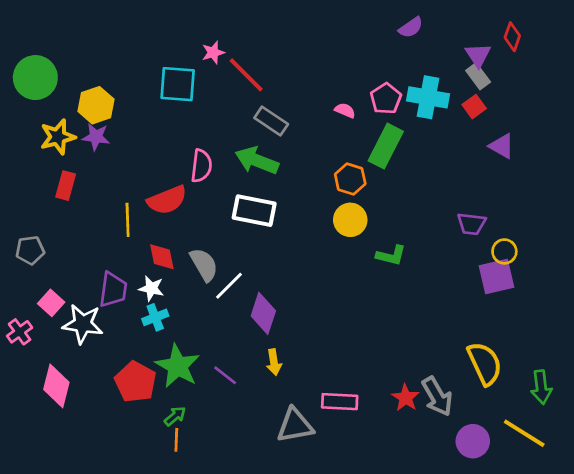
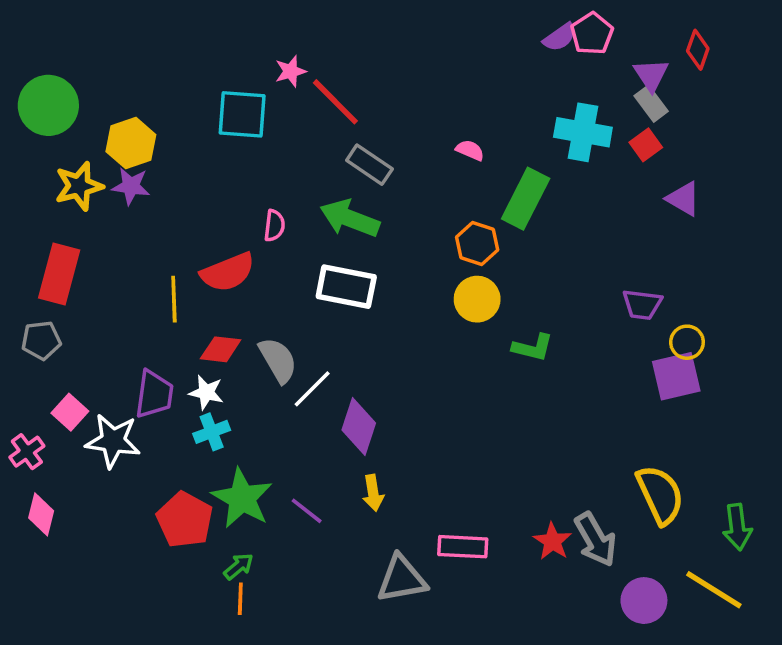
pink pentagon: (386, 99) -> (592, 34), moved
pink semicircle: (201, 166) -> (274, 226), size x0.7
red rectangle: (66, 186) -> (59, 274), moved, size x1.5
red diamond: (162, 257) -> (221, 349), turned -72
pink diamond: (56, 386) -> (41, 514), moved, size x0.7

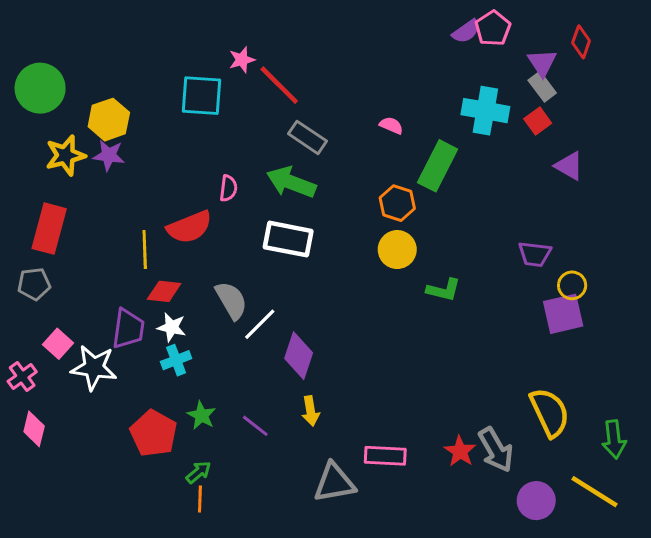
red diamond: (221, 349) -> (164, 291), moved
green star: (242, 498) -> (201, 415), size x0.6

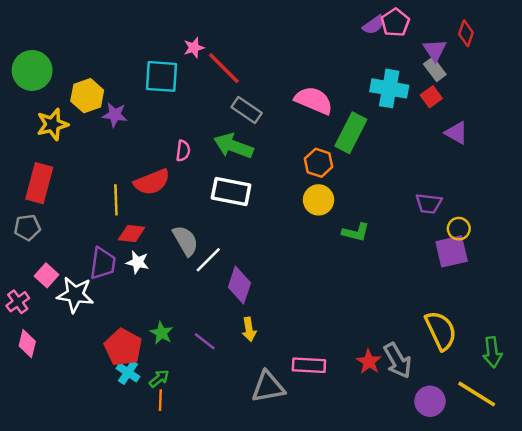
pink semicircle: (391, 125) -> (314, 100), size x2.0
purple star: (109, 155) -> (115, 115), moved
cyan cross: (176, 360) -> (128, 372), moved, turned -35

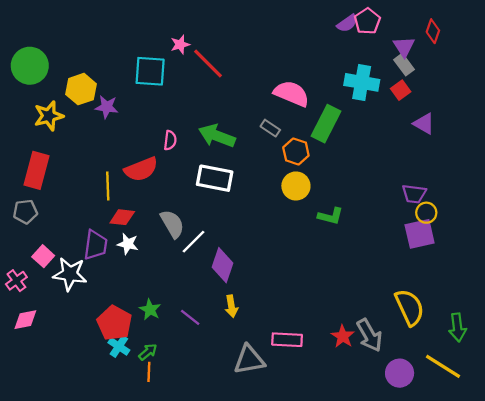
gray rectangle: (247, 110) -> (270, 128), moved, size x0.7
purple trapezoid: (429, 203) -> (414, 194), moved
pink diamond: (27, 344) -> (25, 320), turned 65

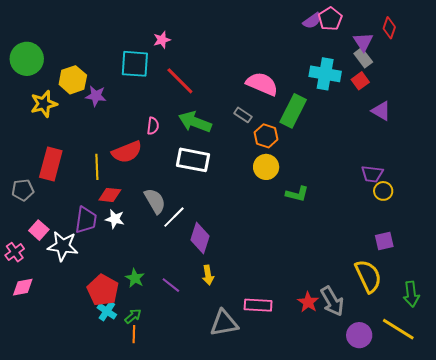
red line: (208, 63) -> (180, 81), moved
red rectangle: (36, 170) -> (51, 164), moved
purple square: (420, 234) -> (384, 241), moved, size x0.7

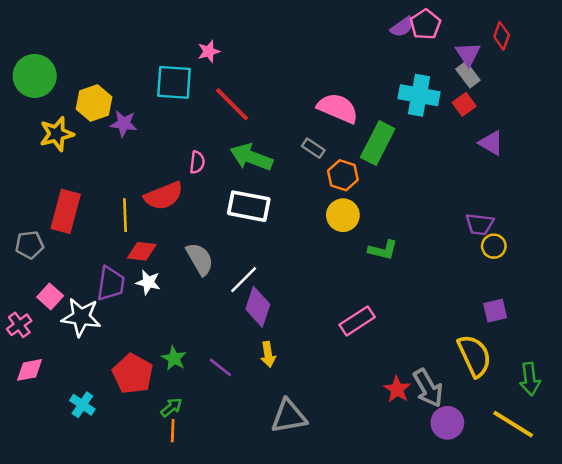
white line: (174, 217) -> (244, 280), moved
pink rectangle: (258, 305) -> (357, 321), moved, turned -36
cyan cross: (107, 311) -> (82, 405), moved
purple circle: (359, 335) -> (447, 423), moved

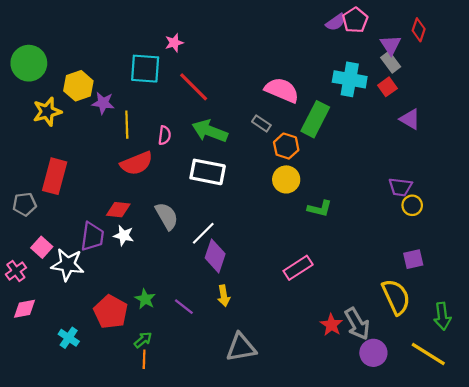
yellow line: (125, 215) -> (127, 125), moved

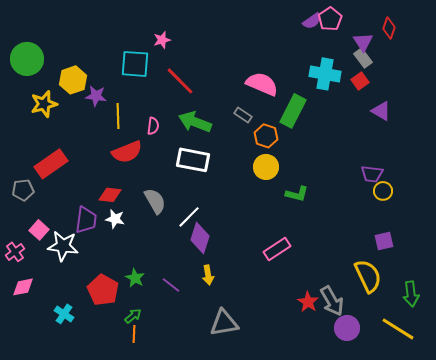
red rectangle: (55, 176) -> (51, 164), turned 40

